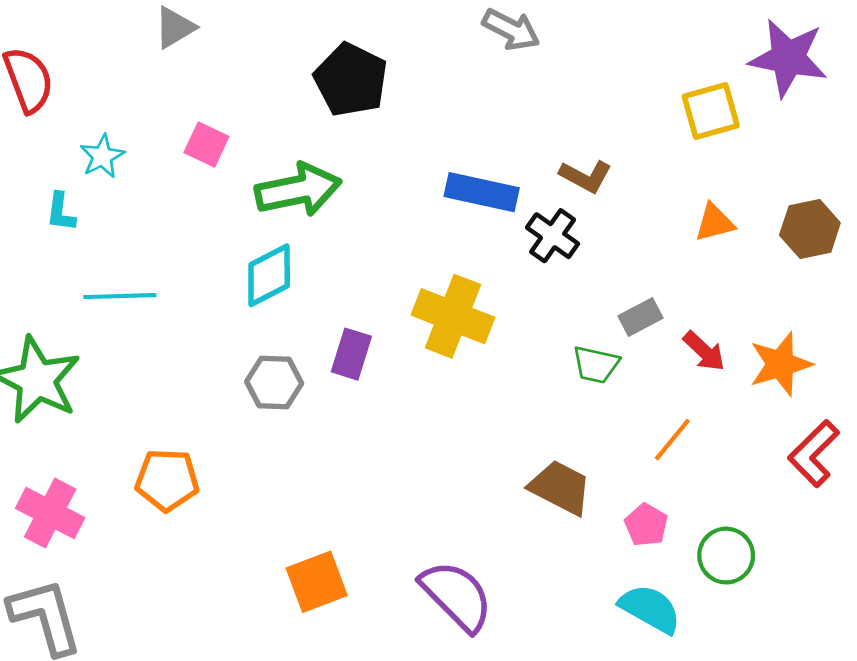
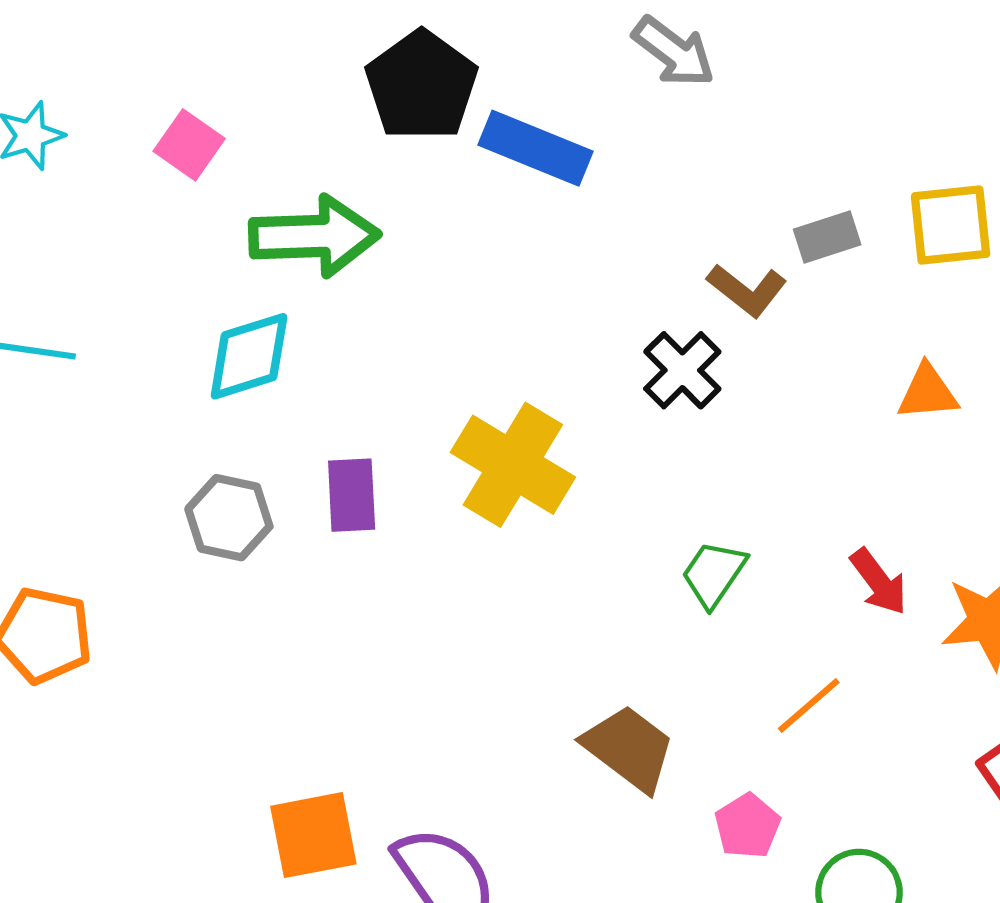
blue rectangle: (482, 192) -> (536, 148), moved
gray rectangle: (640, 317) -> (827, 237), moved
purple rectangle: (351, 354) -> (352, 495), turned -30
green trapezoid: (596, 365) -> (714, 574), turned 102
orange square: (317, 582) -> (313, 835), moved

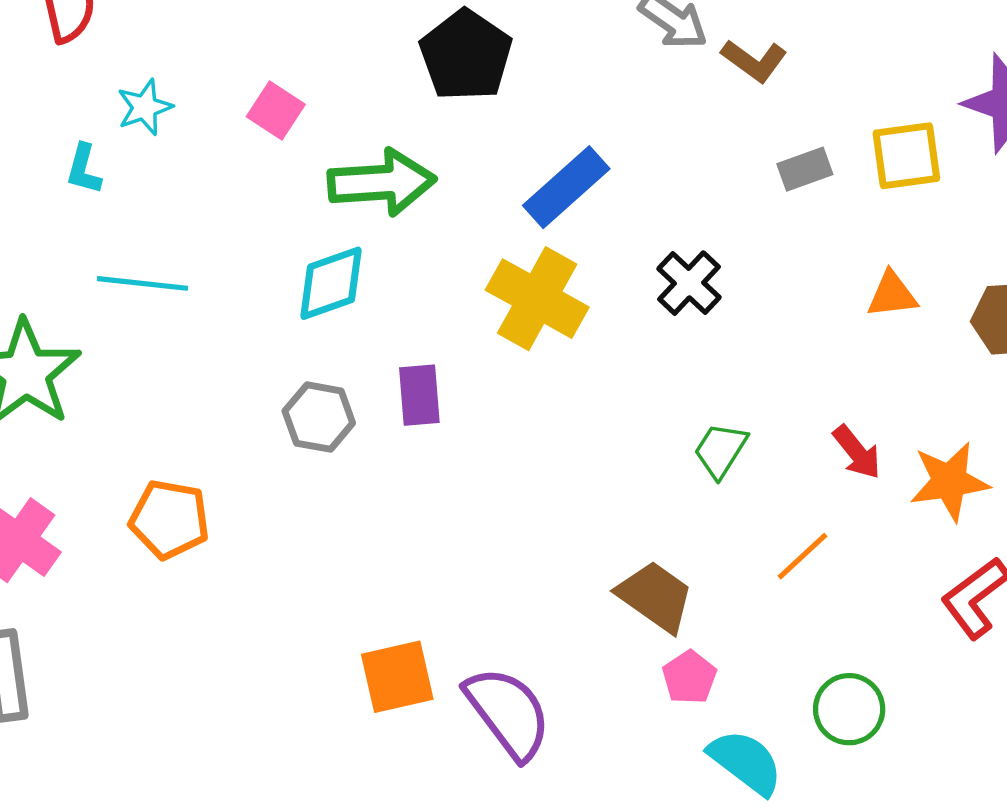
blue rectangle: (536, 148) -> (566, 187), moved, turned -62
brown L-shape: (747, 290) -> (754, 61), moved
yellow cross: (513, 465) -> (537, 299), moved
pink pentagon: (747, 826) -> (689, 677), moved

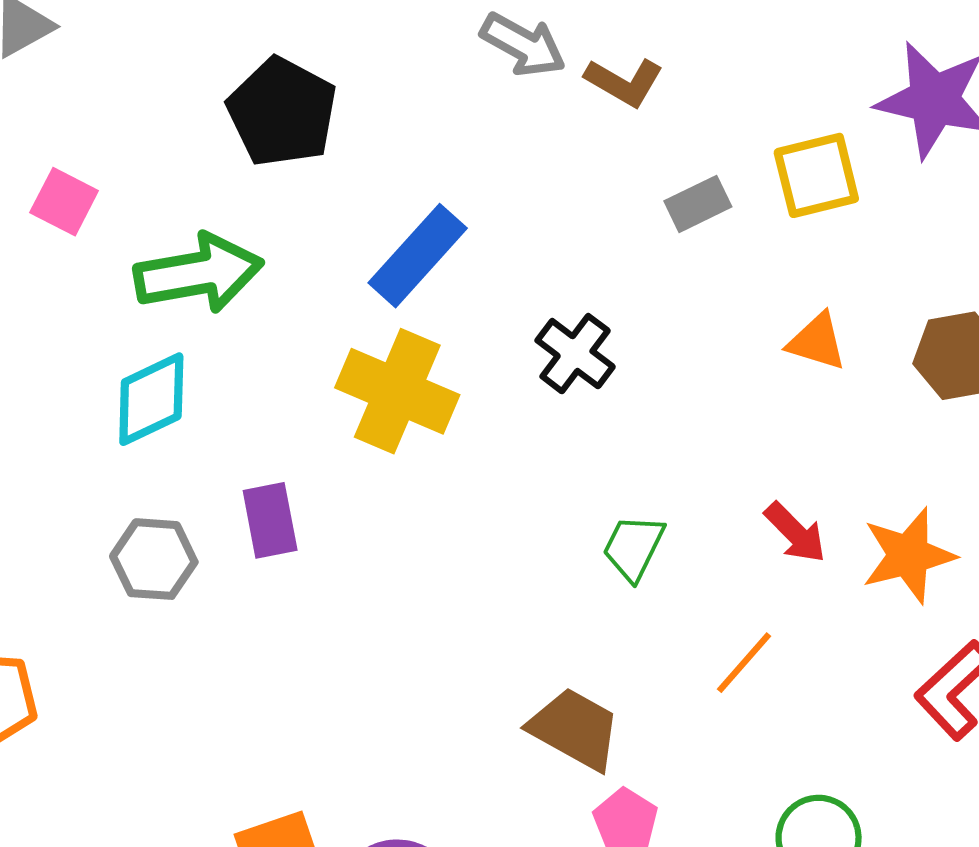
orange triangle: (892, 295) -> (817, 342), turned 30

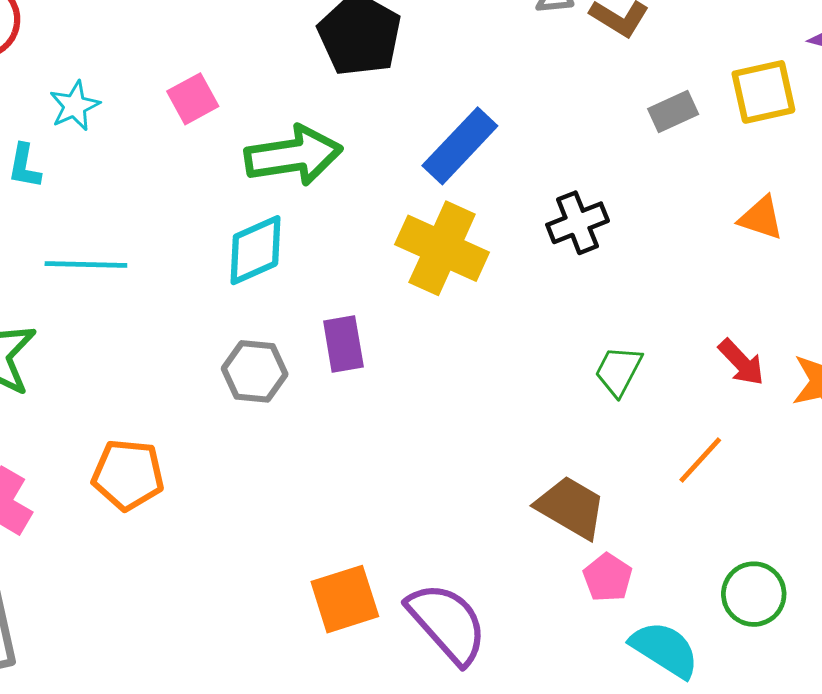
pink square: (64, 202) -> (193, 99), turned 33
black cross: (575, 354) -> (578, 223), turned 30

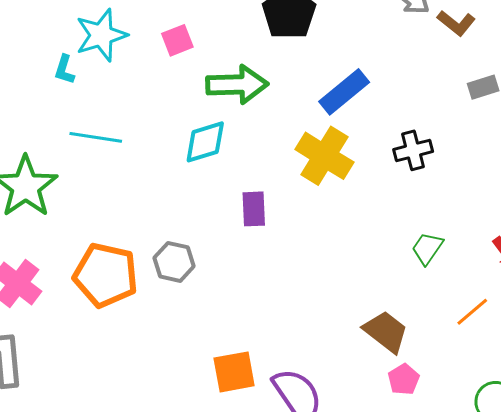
cyan star: (75, 106) -> (101, 35), size x1.6
gray hexagon: (255, 371) -> (174, 262), moved
orange pentagon: (128, 475) -> (106, 275), size x1.4

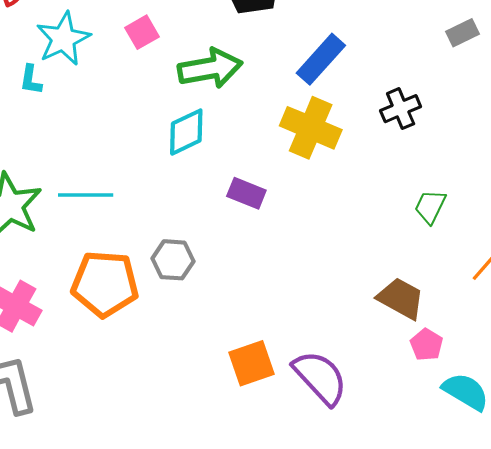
cyan line: (96, 137) -> (86, 195), moved
purple rectangle: (254, 209) -> (246, 193), turned -57

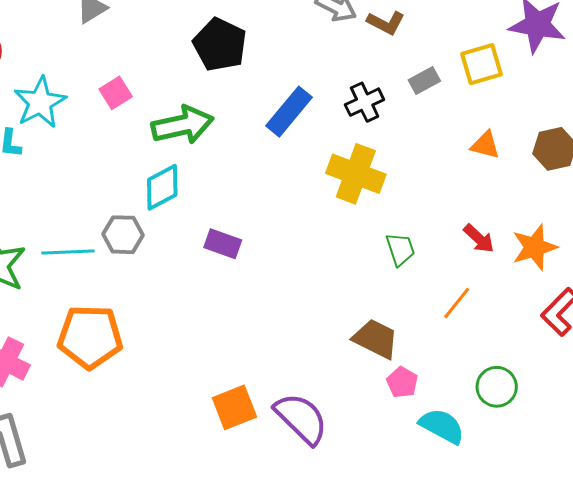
black cross: (401, 109) -> (365, 102), moved
yellow cross: (311, 128) -> (356, 174), moved
green trapezoid: (430, 207) -> (400, 249), turned 138
gray hexagon: (173, 260) -> (123, 235), moved

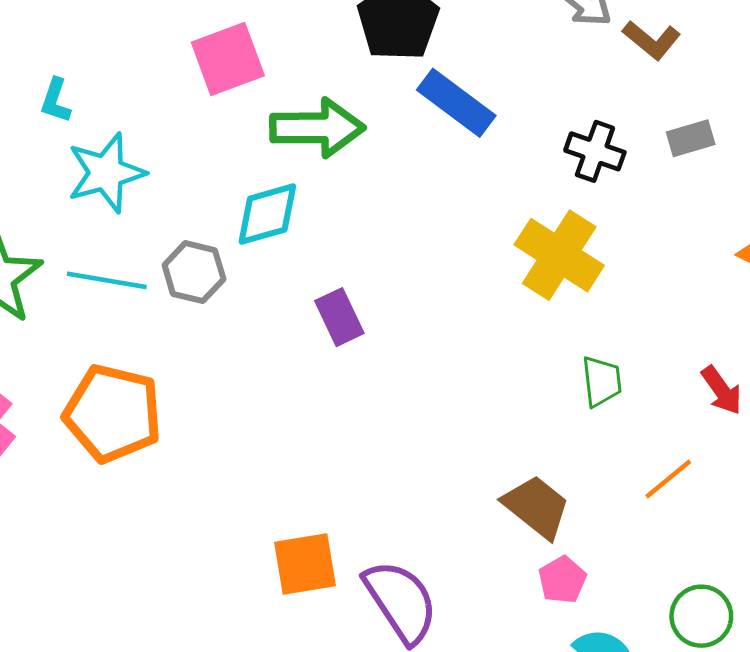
pink square: (116, 93) -> (228, 59), size x1.5
cyan star: (40, 102) -> (106, 173), moved
black cross: (365, 102) -> (595, 151), turned 33
blue rectangle: (289, 112) -> (456, 103), moved, turned 75
purple rectangle: (223, 244) -> (339, 317), turned 33

